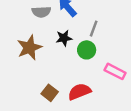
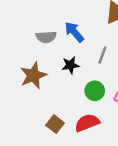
green circle: (87, 50) -> (95, 91), moved

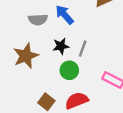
gray line: (102, 55) -> (83, 49), moved
green circle: (95, 91) -> (69, 70), moved

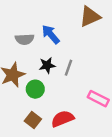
green circle: (69, 70) -> (35, 89), moved

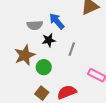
black star: (47, 65) -> (49, 40), moved

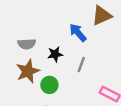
blue arrow: (57, 21) -> (78, 33), moved
gray semicircle: (35, 25) -> (27, 44), moved

